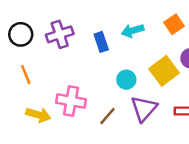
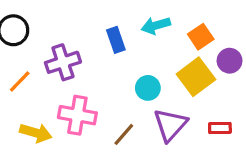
orange square: (174, 24) -> (201, 37), moved
purple cross: (60, 34) -> (63, 62), moved
orange line: (26, 75) -> (20, 82), turned 66

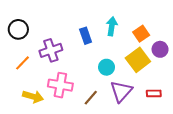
cyan arrow: (156, 25) -> (112, 26), turned 114

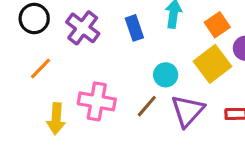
purple cross: (51, 50) -> (83, 28), moved, turned -35
yellow arrow: (33, 97) -> (56, 119), turned 78
brown line: (91, 98) -> (147, 106), moved

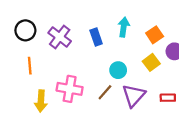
yellow square: (213, 64) -> (151, 62), size x0.7
orange line: (40, 69) -> (30, 66), turned -49

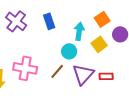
cyan arrow: (124, 27) -> (79, 31), moved
red rectangle: (168, 98) -> (106, 76), moved

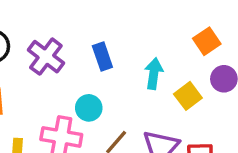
orange square: (102, 19) -> (207, 41), moved
cyan circle: (69, 51) -> (89, 108), moved

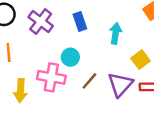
yellow square: (188, 96) -> (141, 60), moved

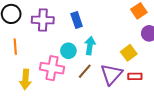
purple cross: (41, 21) -> (43, 20), turned -35
cyan arrow: (116, 33) -> (90, 46), moved

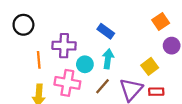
purple cross: (43, 20) -> (64, 46), moved
blue rectangle: (77, 20) -> (106, 31), moved, turned -35
orange line: (15, 47) -> (39, 60), moved

